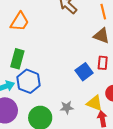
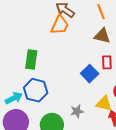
orange trapezoid: (20, 22) -> (60, 25), moved
green rectangle: (17, 59) -> (31, 59), moved

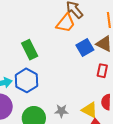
green rectangle: (31, 59) -> (30, 50), turned -48
blue square: (90, 74) -> (85, 47), moved

